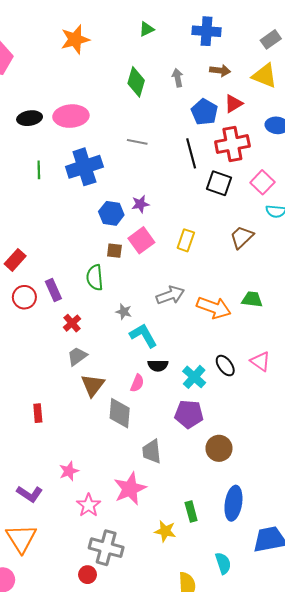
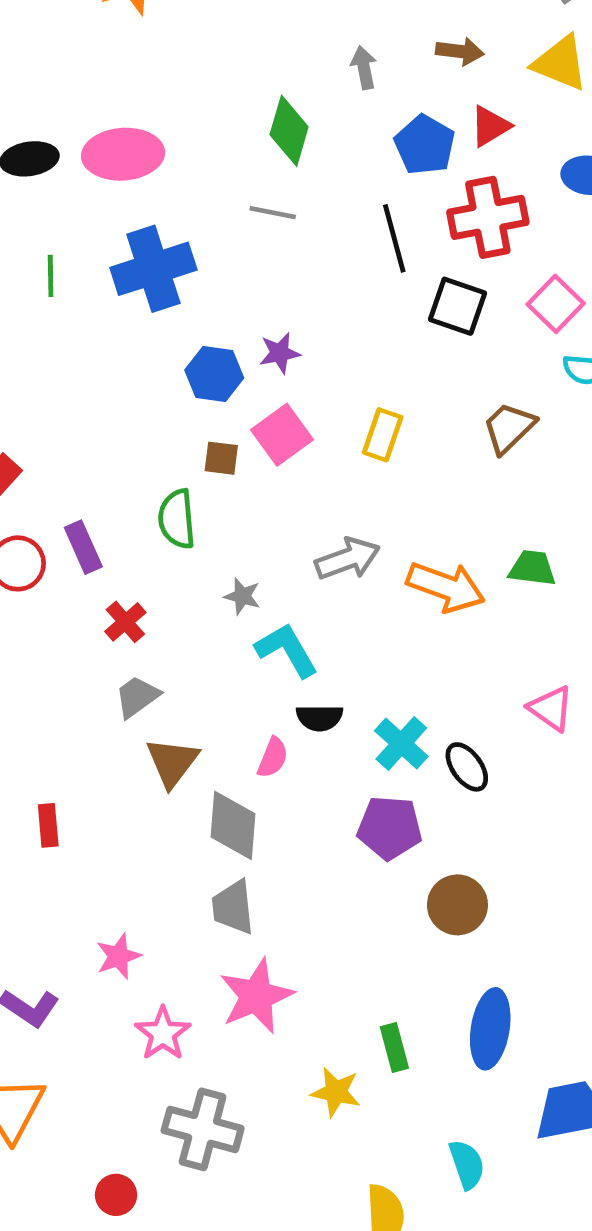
green diamond: (136, 82) -> (289, 131), moved
black ellipse: (225, 366) -> (467, 767), moved
gray trapezoid: (152, 451) -> (233, 907), moved
red circle: (88, 575) -> (116, 1195), moved

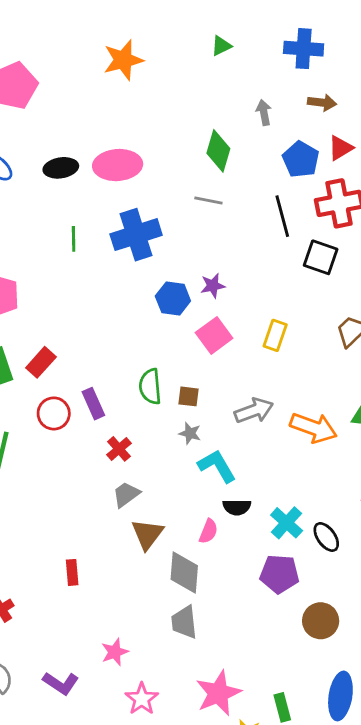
brown square: (221, 458) -> (189, 396), moved
pink star: (256, 996) -> (218, 693), moved

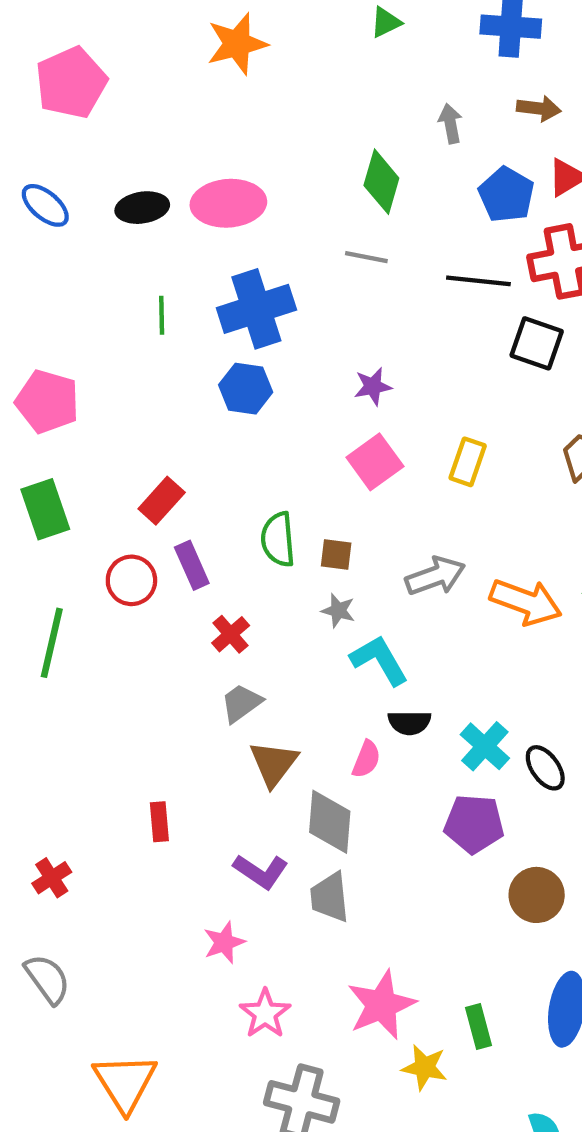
black line: (282, 216) -> (478, 281), turned -69
blue hexagon: (173, 298) -> (246, 389), moved
red rectangle: (41, 362) -> (162, 501), moved
purple L-shape: (61, 683) -> (261, 871), moved

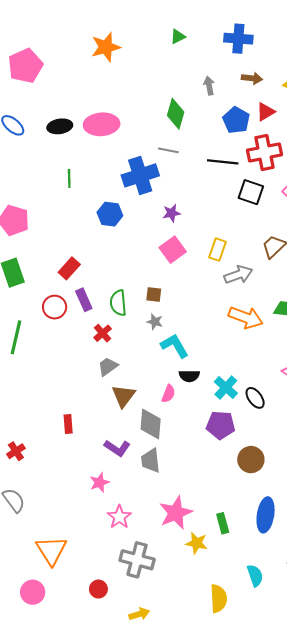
blue cross: (256, 309) -> (140, 175), moved
green semicircle: (278, 539) -> (118, 303), moved
gray arrow: (435, 576) -> (238, 275), moved

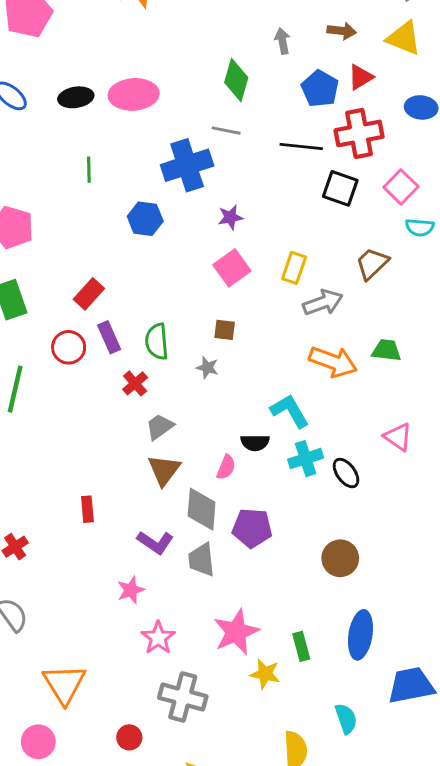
brown square: (154, 295) -> (225, 330), moved
cyan L-shape: (175, 346) -> (290, 411), moved
gray trapezoid: (108, 367) -> (160, 427), moved
cyan cross: (226, 387) -> (306, 459), turned 30
purple pentagon: (221, 425) -> (252, 528), moved

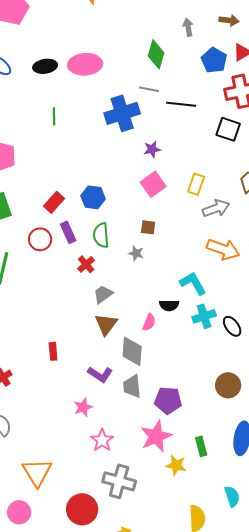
black line: (301, 146) -> (181, 104), moved
blue hexagon: (145, 219) -> (93, 197), moved
purple pentagon: (252, 528) -> (168, 400), moved
red circle: (129, 737) -> (82, 509), size x1.8

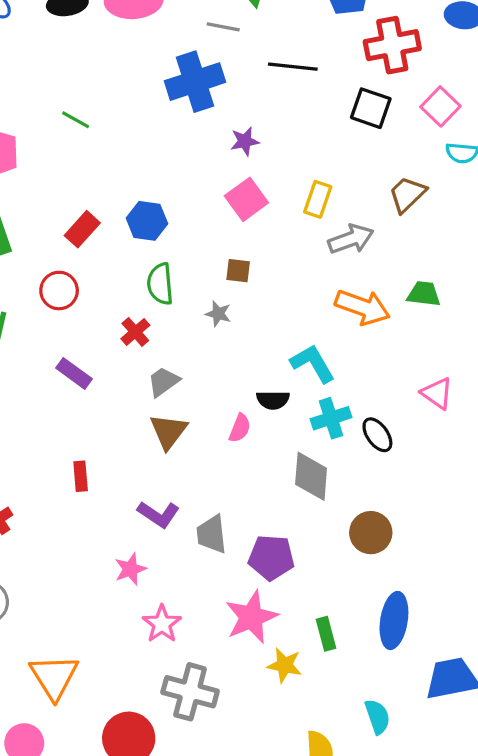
gray line: (149, 89) -> (223, 27), moved
green line: (54, 116) -> (76, 120), moved, turned -60
purple rectangle: (68, 232) -> (74, 373), moved, turned -30
gray diamond: (132, 351) -> (311, 476), moved

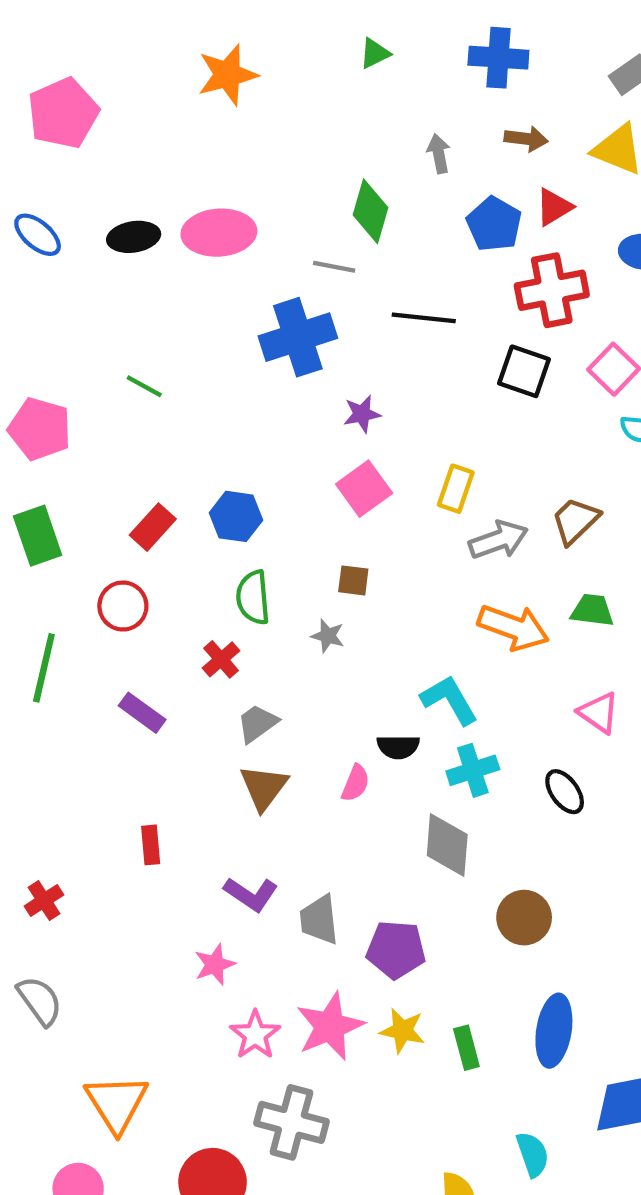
brown trapezoid: (407, 194) -> (575, 521), moved
pink triangle: (437, 393) -> (599, 713), moved
black ellipse: (377, 435) -> (565, 792), moved
pink star: (251, 617) -> (330, 1026), moved
yellow star: (285, 665) -> (402, 1031), moved

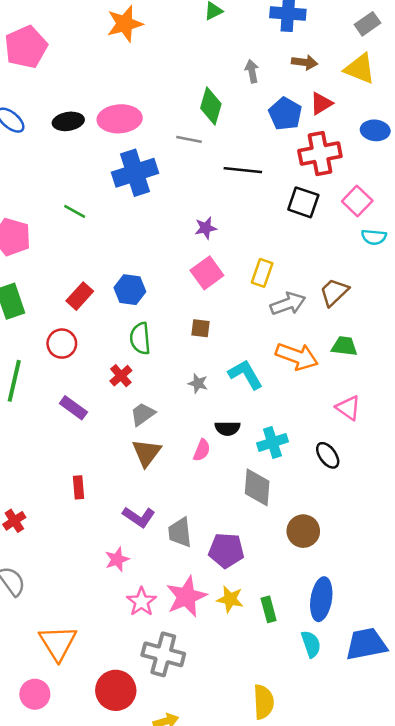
blue cross: (298, 337) -> (135, 173), moved
gray star: (328, 636) -> (198, 383), moved
cyan L-shape: (449, 700) -> (245, 374), moved
cyan semicircle: (533, 1154) -> (311, 644), moved

